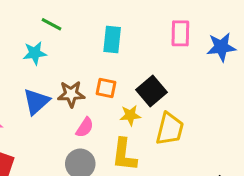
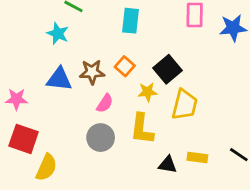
cyan star: (35, 53) -> (58, 34), turned 30
orange square: (106, 88) -> (125, 66), turned 30
blue triangle: (36, 102) -> (59, 79), turned 48

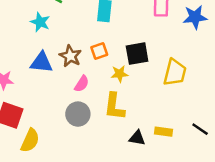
orange square: (125, 66) -> (99, 51), turned 30
black square: (168, 69) -> (137, 54), turned 30
brown star: (92, 72) -> (70, 56), turned 30
yellow trapezoid: (185, 105) -> (175, 72), moved

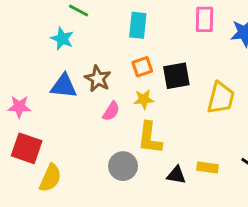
orange square: (99, 51) -> (142, 67), moved
yellow star: (119, 74) -> (144, 99), moved
gray circle: (78, 114) -> (123, 166), moved

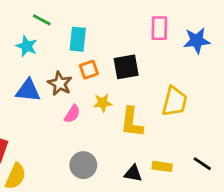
cyan rectangle: (138, 25) -> (78, 39), moved
orange square: (142, 67) -> (89, 70), moved
black square: (176, 76) -> (126, 67), moved
yellow L-shape: (150, 138) -> (132, 122), moved

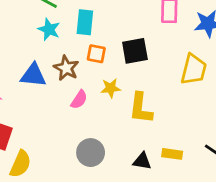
cyan star: (27, 46) -> (49, 29), moved
orange square: (89, 70) -> (96, 54), turned 30
yellow trapezoid: (175, 101) -> (194, 69), moved

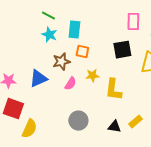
black square: (135, 51) -> (122, 50), moved
brown star: (66, 68) -> (61, 62), turned 30
blue triangle: (33, 75) -> (38, 79), moved, turned -30
yellow rectangle: (172, 154) -> (135, 122), turned -48

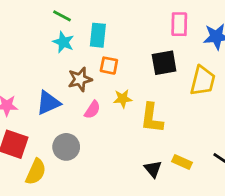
gray circle: (78, 121) -> (66, 147), moved
yellow rectangle: (135, 122) -> (182, 162), turned 64
black triangle: (114, 127) -> (153, 169), turned 40

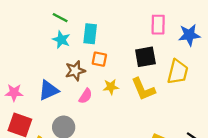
yellow L-shape: (152, 118) -> (143, 89), moved, turned -30

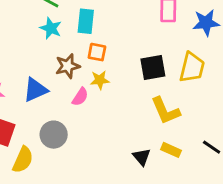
black square: (145, 57) -> (153, 67), moved
yellow star: (111, 87) -> (100, 80), moved
yellow L-shape: (143, 89) -> (165, 111), moved

